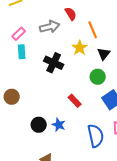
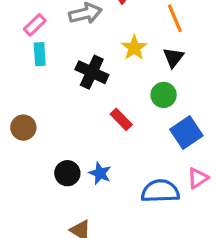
orange line: (93, 30) -> (175, 18), moved
red rectangle: (75, 101) -> (121, 119), moved
blue semicircle: (96, 136) -> (160, 191), turned -80

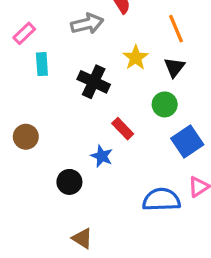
pink rectangle: (35, 25) -> (24, 33), moved
blue star: (100, 173) -> (102, 156), moved

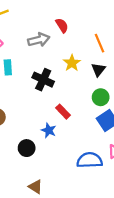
green circle: (165, 104) -> (101, 97), moved

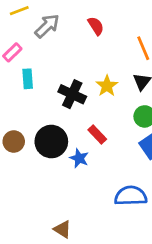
gray arrow: (39, 40) -> (47, 26), moved, turned -30
yellow star: (72, 63) -> (107, 86), moved
black circle: (27, 148) -> (51, 142), moved, size x1.5

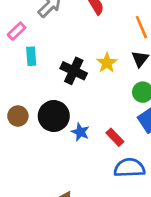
red rectangle: (97, 135) -> (115, 137), moved

